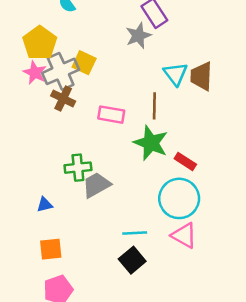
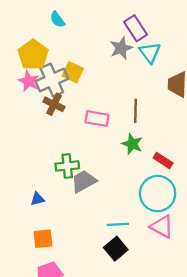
cyan triangle: (175, 74) -> (150, 53), moved
green star: (151, 143) -> (132, 144), size x0.7

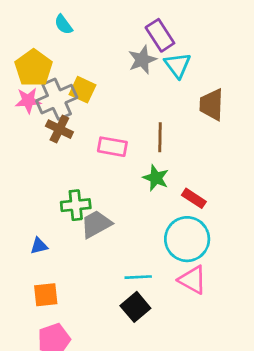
pink star: (29, 81) -> (28, 101), turned -30

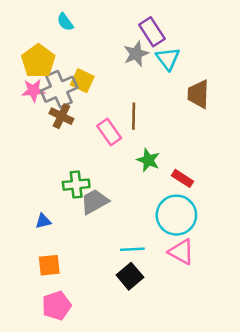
brown line: (160, 137) -> (134, 116), moved
pink rectangle: (112, 147) -> (109, 132), turned 45

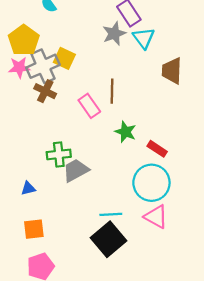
black square: (130, 276) -> (109, 239), size x1.4

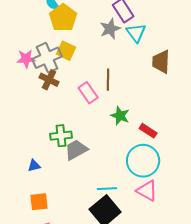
yellow pentagon: (24, 40) -> (63, 18), moved

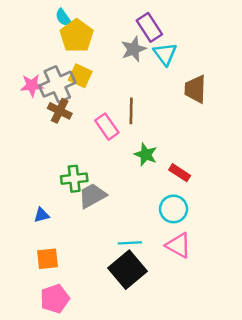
cyan circle: (143, 161) -> (174, 209), size x0.7

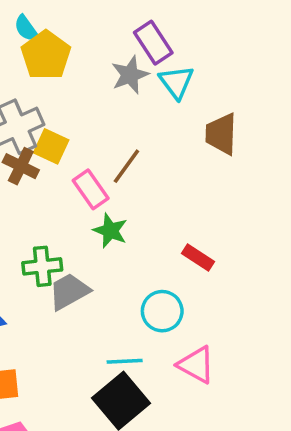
yellow square: (80, 76) -> (51, 146), moved
brown line: (131, 111) -> (126, 166), turned 35
green star: (146, 154) -> (110, 231), moved
cyan circle: (174, 209) -> (162, 311), moved

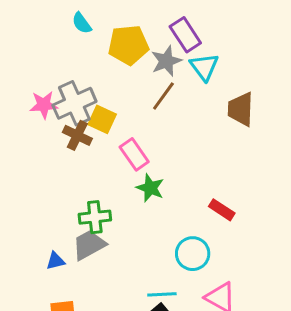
yellow pentagon: (46, 55) -> (128, 45), moved, turned 30
brown line: (126, 166) -> (163, 96), moved
gray trapezoid: (69, 291) -> (89, 245), moved

